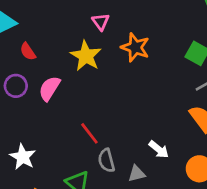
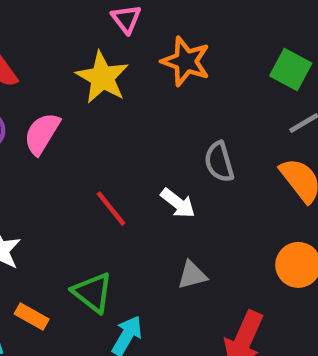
white arrow: (159, 149) -> (178, 203), moved
gray semicircle: (106, 160) -> (219, 162), moved

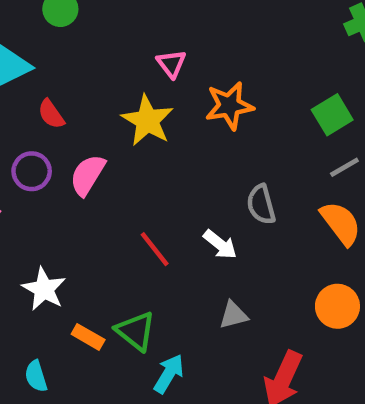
orange star: (186, 61) -> (229, 106), turned -30
green square: (291, 70) -> (332, 115), turned 30
orange rectangle: (32, 316) -> (88, 337), moved

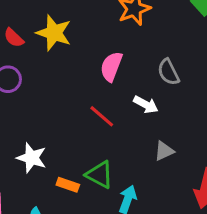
yellow star: (147, 120) -> (54, 33), moved
pink semicircle: (88, 175) -> (111, 67), moved

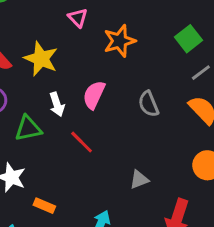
white arrow: (146, 105) -> (57, 104), moved, turned 40
green triangle: (100, 175) -> (28, 128), moved, turned -44

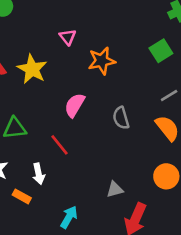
green square: (189, 39) -> (161, 51), moved
white arrow: (57, 104) -> (39, 174), moved
gray triangle: (139, 179) -> (115, 189), moved

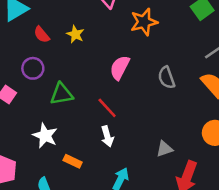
yellow star: (32, 69) -> (75, 34), size x0.6
white arrow: (39, 174) -> (107, 136), moved

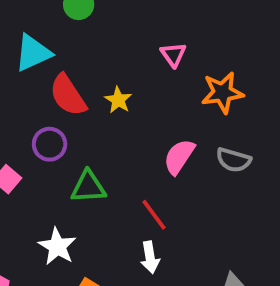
red semicircle: (42, 35) -> (68, 95), size x1.6
gray semicircle: (166, 78) -> (233, 160), moved, turned -60

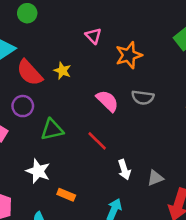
pink semicircle: (179, 157) -> (107, 101), turned 110
white arrow: (150, 257) -> (124, 170), moved

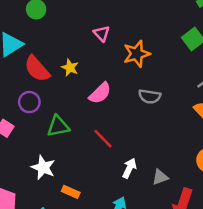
pink semicircle: (107, 101) -> (100, 93), moved, turned 90
white arrow: (124, 170) -> (129, 168), turned -138

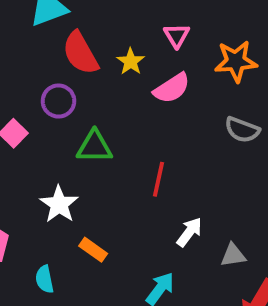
pink triangle: (102, 33) -> (177, 35), moved
pink semicircle: (100, 93) -> (172, 88), moved
red line: (103, 139) -> (158, 179), turned 45

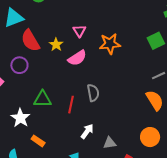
gray semicircle: (242, 130) -> (93, 93), moved, turned -120
green triangle: (94, 147) -> (43, 99), moved

